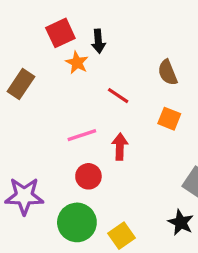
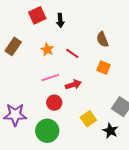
orange star: (77, 63) -> (47, 49), moved
red arrow: (120, 147) -> (73, 85), turned 70
yellow square: (121, 236) -> (88, 119), moved

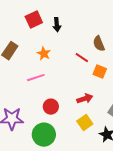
red line: (72, 53) -> (82, 58), moved
pink line: (50, 78) -> (36, 78), moved
red arrow: (73, 85) -> (85, 99), moved

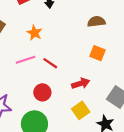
brown semicircle: (99, 44) -> (96, 22), turned 105
red line: (82, 58) -> (50, 63), moved

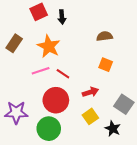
orange star: (34, 33) -> (49, 46), size x1.6
red circle: (42, 92) -> (56, 100), size x1.6

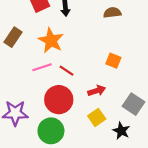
brown semicircle: (105, 36) -> (112, 13), moved

